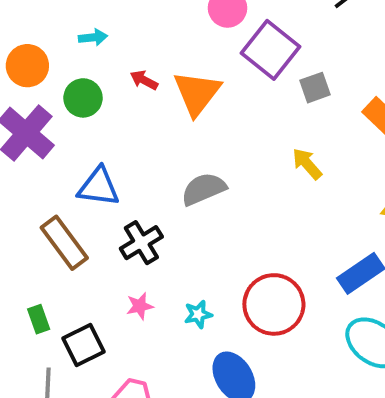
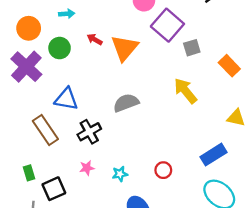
yellow arrow: (307, 164) -> (186, 91), size x1.4
red circle: (274, 304) -> (163, 170), size x0.5

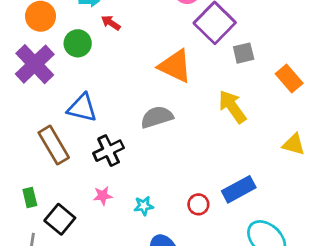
red arrow: (95, 39) -> (111, 23), moved
orange triangle: (125, 48) -> (175, 66), moved, turned -48
blue rectangle: (214, 155) -> (239, 189), moved
black square: (54, 189) -> (60, 219), turned -30

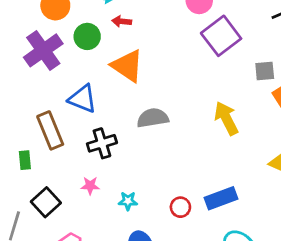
red arrow: (111, 23) -> (122, 21), turned -36
gray square: (244, 53) -> (265, 71), moved
orange triangle: (175, 66) -> (127, 66), moved
green rectangle: (30, 198) -> (25, 160), moved

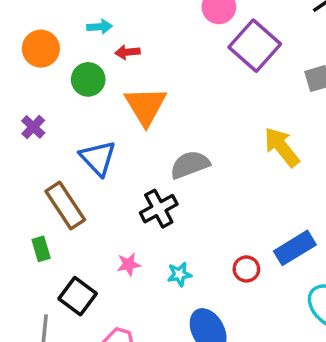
purple cross: (43, 50) -> (33, 127), moved, size x0.5
orange triangle: (127, 66) -> (146, 106), turned 36
blue triangle: (83, 99) -> (98, 158), turned 36
black cross: (102, 143) -> (159, 209), moved

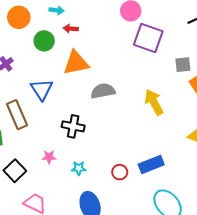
purple square: (255, 46) -> (148, 38), turned -32
orange triangle: (146, 106) -> (76, 63), turned 40
gray semicircle: (190, 165) -> (103, 91), moved
black cross: (159, 209) -> (73, 126), turned 30

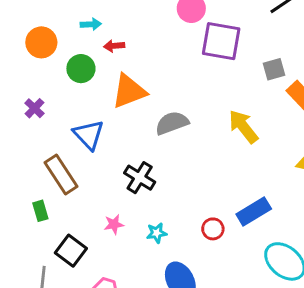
black cross: (73, 126) -> (140, 178), turned 30

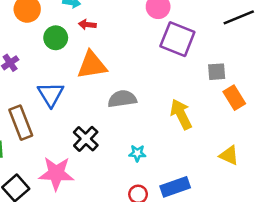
pink star: (114, 224) -> (56, 173), size x2.0
cyan star: (157, 233) -> (137, 153), moved

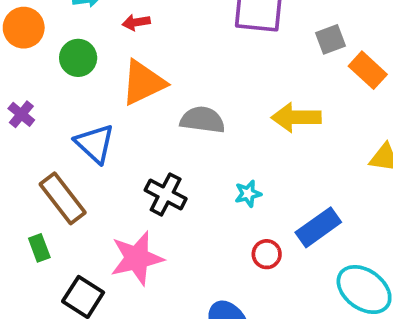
red arrow: (87, 25) -> (136, 22), moved
gray semicircle: (122, 99) -> (202, 120), turned 32
yellow arrow: (181, 114) -> (296, 117), turned -48

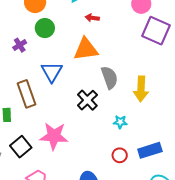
green circle: (78, 58) -> (45, 28), moved
yellow arrow: (296, 117) -> (141, 89), moved, turned -105
gray semicircle: (202, 120) -> (110, 78), turned 45
black cross: (166, 194) -> (87, 100), moved

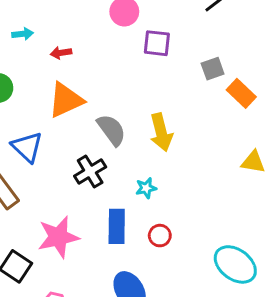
purple square: (156, 31) -> (157, 43), size x0.7
black cross: (87, 100) -> (90, 172), turned 30
blue rectangle: (150, 150) -> (117, 226), moved, turned -55

